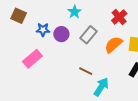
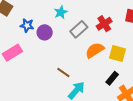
gray rectangle: (89, 35) -> (79, 29), moved

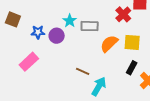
cyan star: (61, 12) -> (70, 21), moved
red cross: (104, 24) -> (123, 14), moved
gray rectangle: (79, 29) -> (90, 26), turned 54

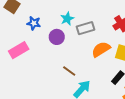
gray rectangle: (90, 26) -> (85, 28), turned -30
purple circle: (57, 36) -> (57, 37), moved

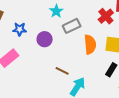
cyan star: (67, 19) -> (56, 11), moved
orange semicircle: (101, 49) -> (90, 44), turned 126

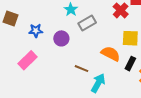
orange semicircle: (90, 44) -> (111, 54), moved, turned -54

